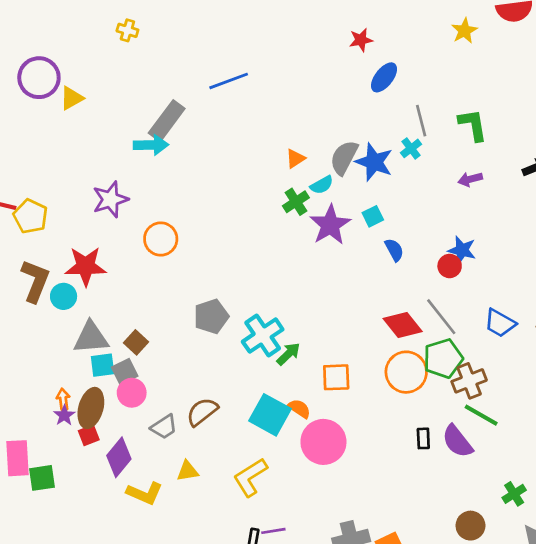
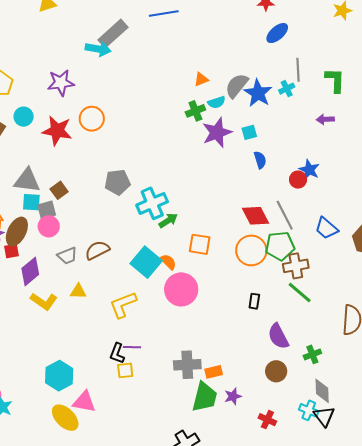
red star: (86, 266) -> (57, 131), moved
cyan circle: (64, 296) -> (24, 117), moved
purple semicircle: (457, 441) -> (278, 336), moved

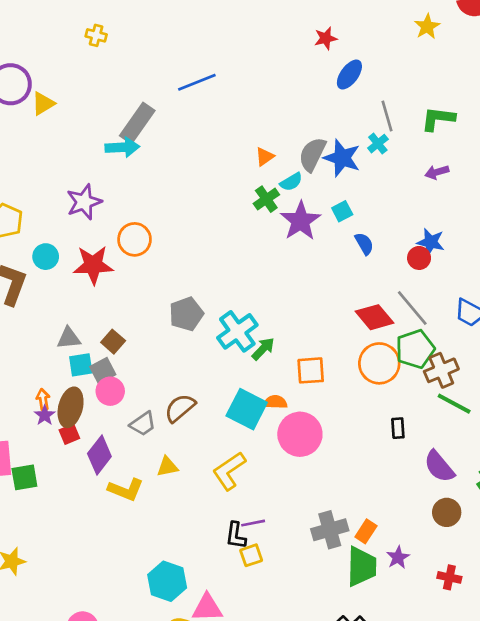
green L-shape: (335, 80) -> (438, 119), turned -72
gray triangle: (27, 180) -> (69, 338), size x0.7
orange semicircle: (168, 262) -> (275, 402), turned -30
orange rectangle: (214, 372) -> (366, 531), turned -30

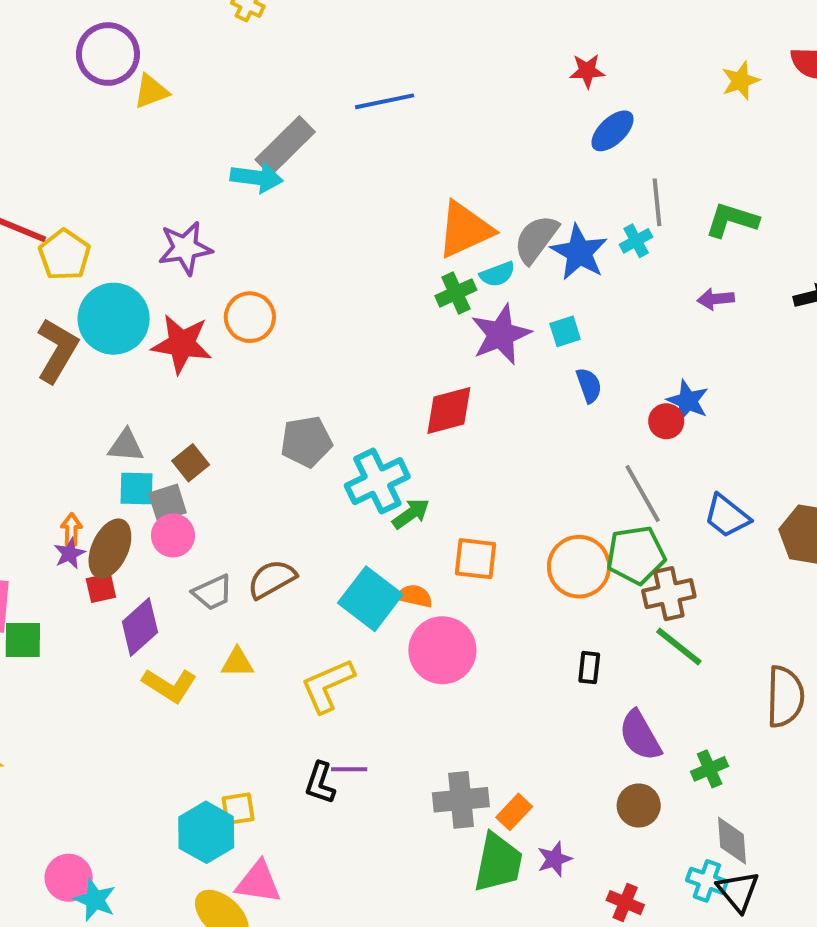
orange triangle: (265, 157) -> (465, 230), size x2.0
cyan circle: (46, 257) -> (114, 319), size x1.8
red diamond: (375, 317) -> (449, 411), moved, turned -75
yellow square: (251, 555) -> (238, 809), moved

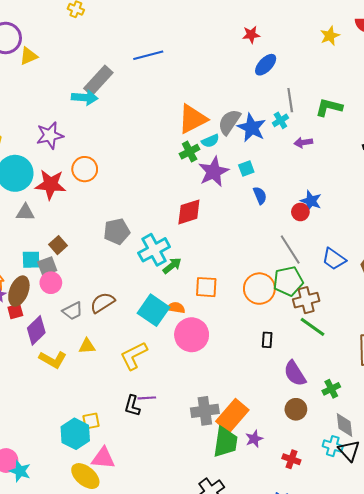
purple arrow: (716, 299) -> (303, 142), moved
gray triangle: (126, 446) -> (25, 212), moved
orange rectangle: (514, 812) -> (232, 416), size x1.8

